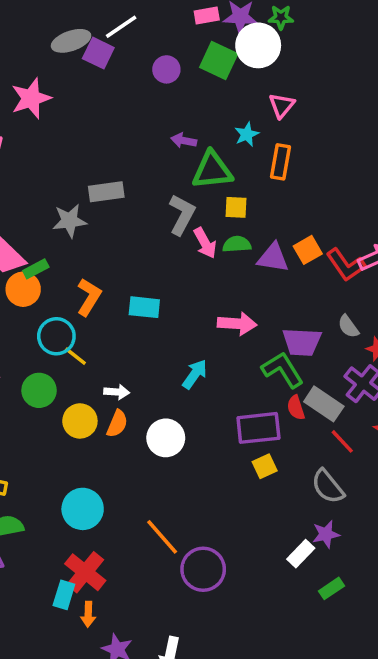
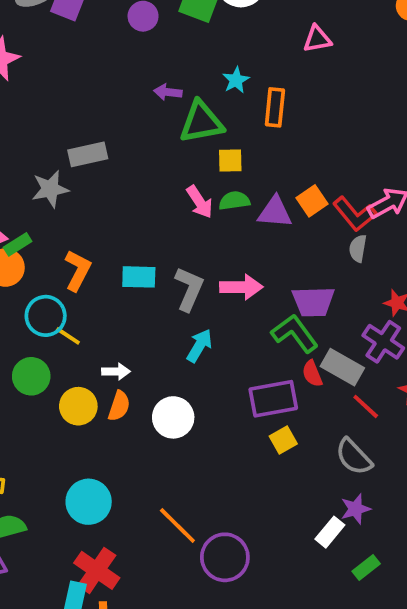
pink triangle: (282, 105) -> (317, 39), moved, turned 44
gray L-shape: (182, 215) -> (189, 289), moved
gray semicircle: (348, 326) -> (358, 248), moved, turned 50

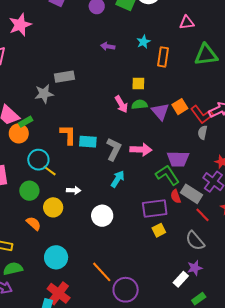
green triangle: (201, 122) -> (206, 55), moved
purple triangle: (275, 212) -> (160, 111), turned 42
orange L-shape: (78, 270) -> (68, 135), moved, turned -30
orange semicircle: (119, 406) -> (34, 223), moved, turned -70

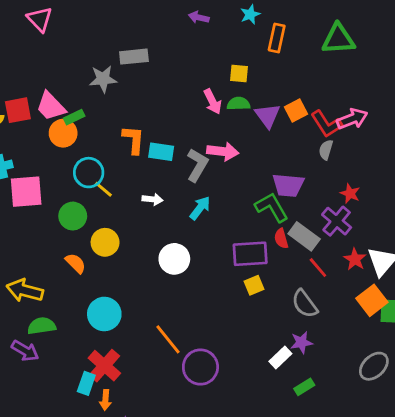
pink arrow: (141, 150) -> (223, 151), moved
white arrow: (74, 190) -> (152, 199), moved

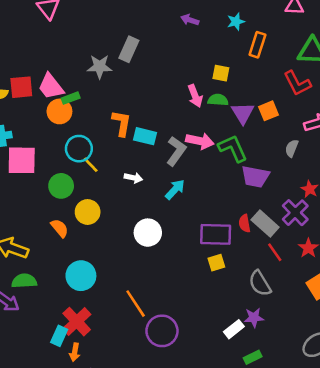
gray rectangle: (134, 57) -> (129, 49), turned -65
red L-shape: (327, 124) -> (297, 83), moved
green L-shape: (272, 207) -> (233, 148), moved

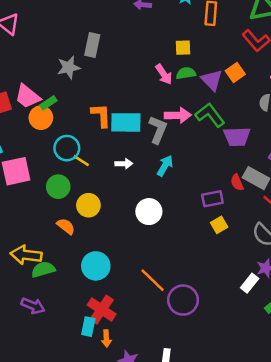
cyan rectangle: (145, 136) -> (126, 122), size x1.4
purple rectangle: (216, 234) -> (212, 199), size x0.7
green semicircle: (24, 281) -> (43, 269), moved

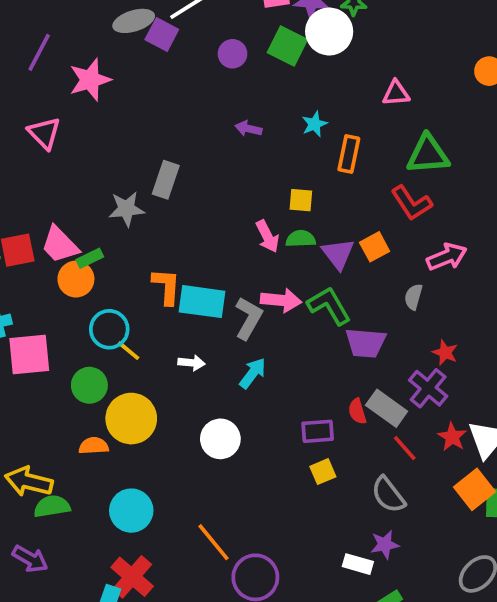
yellow circle: (88, 205) -> (131, 419), size x1.4
orange semicircle: (66, 226) -> (94, 446), turned -48
white rectangle: (250, 283) -> (358, 564), turned 60

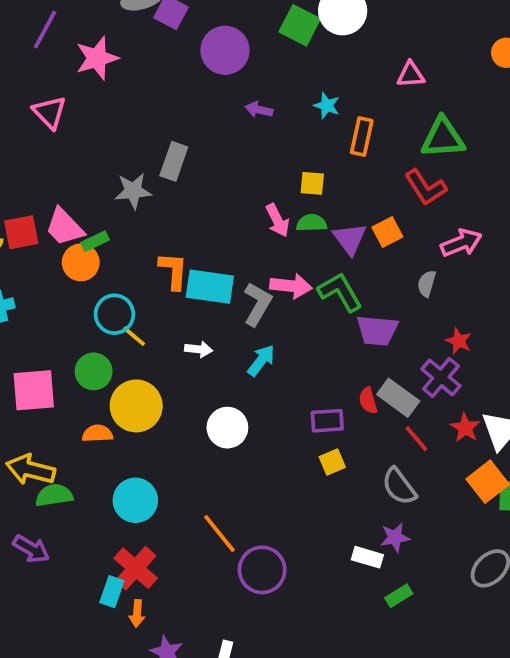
purple circle: (232, 54) -> (225, 50), moved, size x1.6
cyan star: (314, 124) -> (327, 106), turned -30
pink square: (29, 355) -> (34, 390), moved

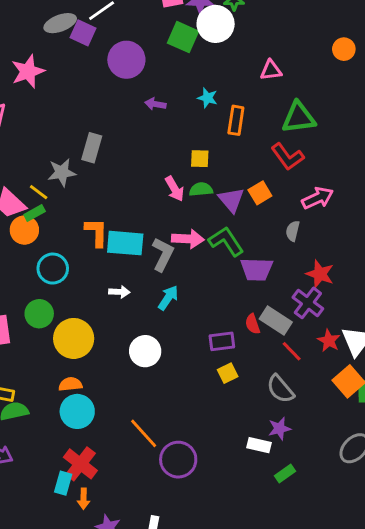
yellow line: (134, 336) -> (39, 192), moved
red star: (459, 341) -> (320, 274), size x1.4
orange semicircle: (97, 434) -> (70, 384), moved

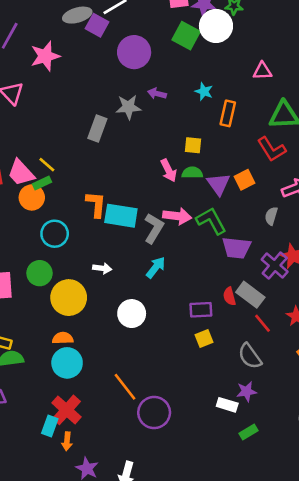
gray star: (62, 172) -> (128, 107), moved
white arrow: (119, 292) -> (102, 268), moved
purple cross: (308, 303) -> (275, 266), moved

